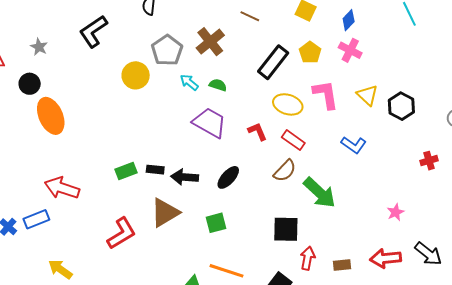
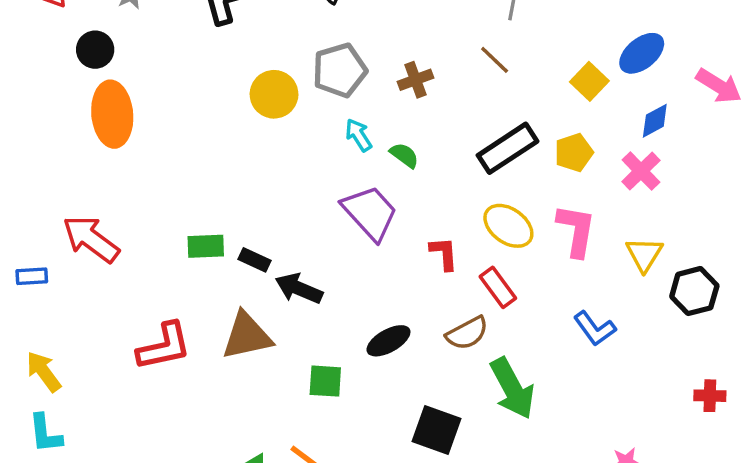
brown cross: (210, 42) -> (415, 80), size x0.7
black ellipse: (228, 177) -> (388, 341), moved
blue rectangle: (36, 219) -> (32, 276), size x0.7

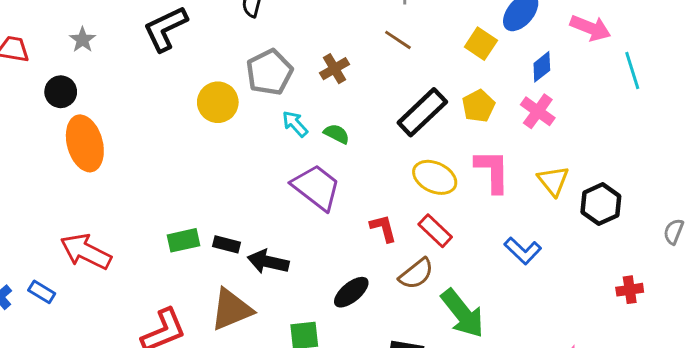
red L-shape: (444, 253) -> (383, 228), moved
blue rectangle: (32, 276) -> (42, 292), turned 45

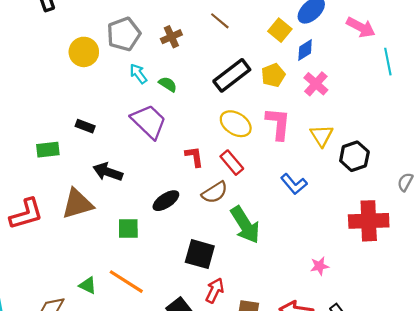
blue diamond: (542, 67) -> (305, 50), moved
black rectangle: (226, 244) -> (85, 126), moved
red cross: (630, 290) -> (369, 221), size x2.0

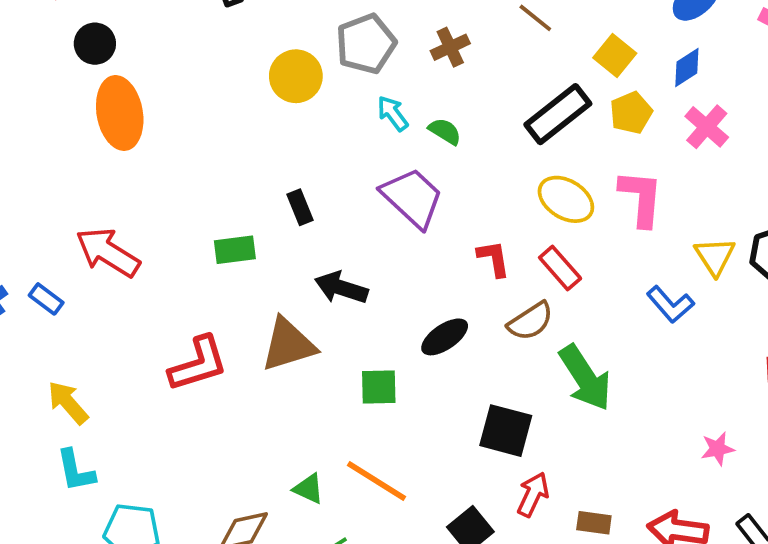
yellow square: (280, 30) -> (615, 56), moved
black rectangle: (85, 126) -> (300, 207), turned 48
yellow triangle: (322, 136) -> (715, 256), moved

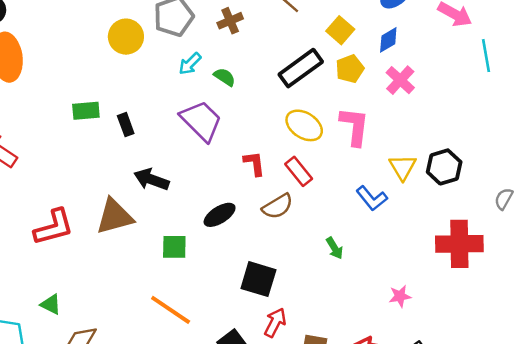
cyan arrow: (393, 113) -> (190, 64), turned -100
green rectangle: (235, 250) -> (86, 111), moved
green arrow: (585, 378) -> (335, 248), moved, size x0.5
green triangle: (309, 489) -> (51, 304), moved

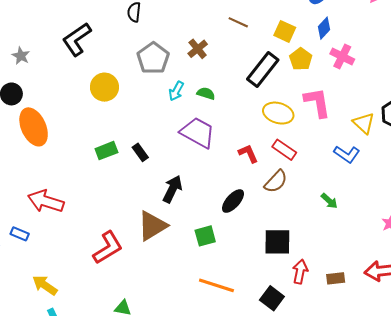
yellow circle: (126, 37) -> (104, 87), moved
black arrow: (151, 179) -> (172, 189), turned 112

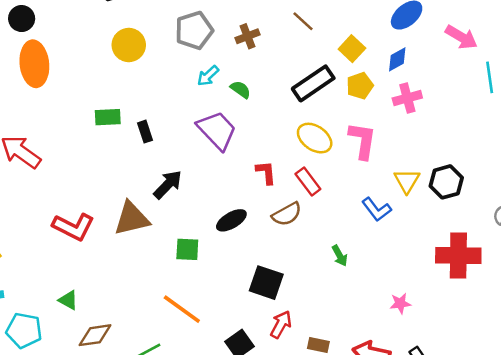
pink cross: (342, 57) -> (407, 98), turned 30
red L-shape: (108, 248) -> (73, 227), turned 40

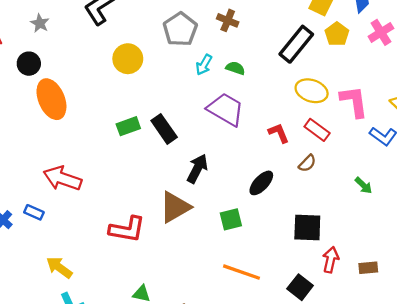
brown cross: (248, 36) -> (228, 20), turned -30
black rectangle: (145, 132) -> (164, 129), size x1.5
pink L-shape: (362, 141) -> (354, 101), moved
brown semicircle: (287, 214) -> (307, 163), size x0.7

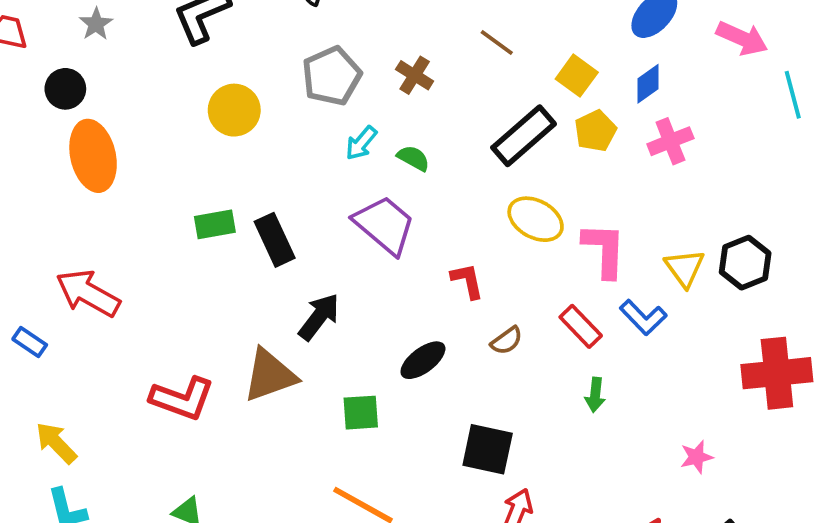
red rectangle: (317, 130) -> (581, 326), moved
green arrow: (363, 185) -> (595, 395), turned 42

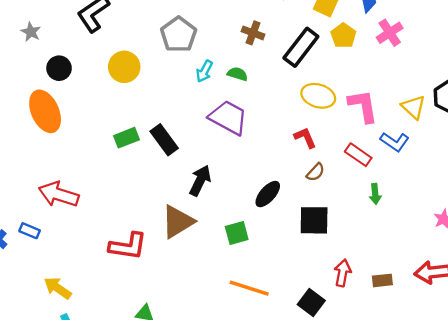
brown cross: (415, 75) -> (253, 33), moved
black circle: (65, 89) -> (59, 68), moved
red L-shape: (467, 281) -> (305, 138), moved
black square: (488, 449) -> (314, 220), moved

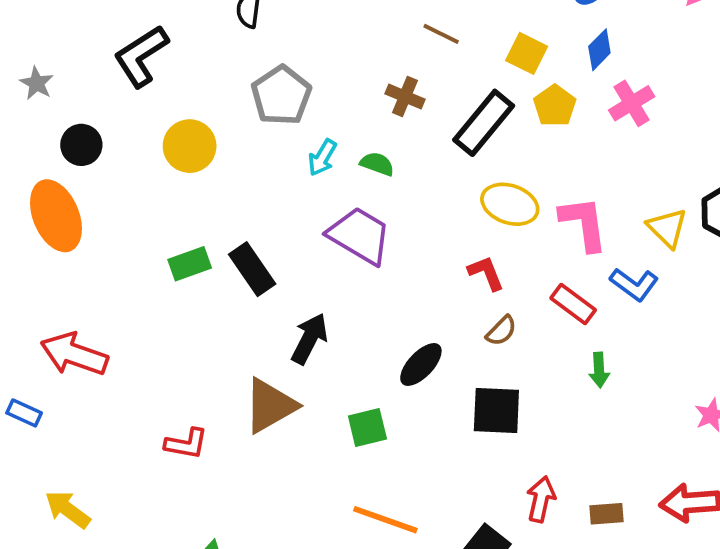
red L-shape: (128, 246) -> (186, 444), size x0.7

